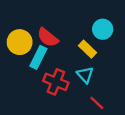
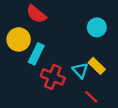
red semicircle: (48, 37) -> (36, 14), moved
yellow rectangle: (87, 49) -> (97, 66), moved

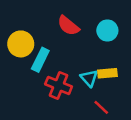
red semicircle: (36, 14) -> (68, 26), moved
yellow rectangle: (97, 66) -> (107, 73), turned -49

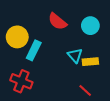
cyan triangle: (89, 78) -> (75, 55), moved
red cross: (59, 85) -> (21, 81), moved

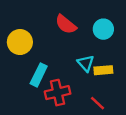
cyan rectangle: (34, 50) -> (39, 75), moved
red cross: (21, 81) -> (58, 93), moved, turned -35

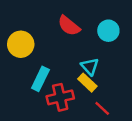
yellow rectangle: (103, 70) -> (87, 83), moved, turned 48

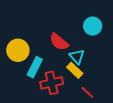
red semicircle: (69, 26) -> (59, 42), moved
yellow circle: (21, 44) -> (18, 50), moved

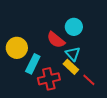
cyan circle: (93, 26) -> (74, 27), moved
red line: (87, 92) -> (89, 80), moved

